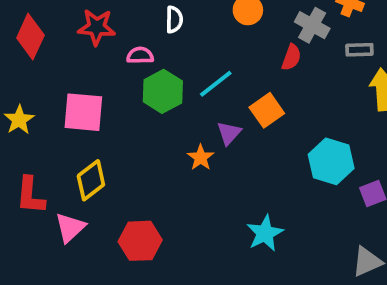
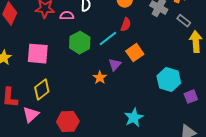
gray rectangle: (359, 50) -> (184, 21), turned 40
pink semicircle: (140, 55) -> (67, 16), moved
red semicircle: (291, 57) -> (126, 25), moved

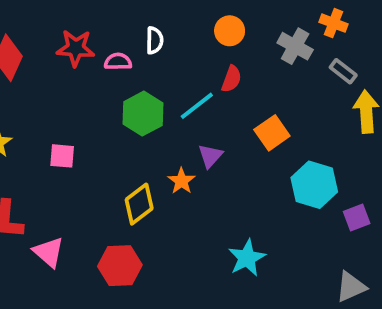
orange square: (135, 53) -> (272, 133), moved
pink square: (38, 54) -> (62, 156), moved, size x0.6
yellow diamond: (42, 90) -> (139, 204), moved
pink triangle: (31, 115) -> (49, 252), turned -36

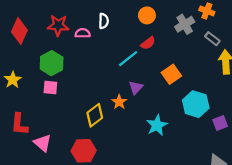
gray cross: (295, 46) -> (185, 24), turned 30
red semicircle: (231, 79) -> (148, 43), turned 32
green hexagon: (143, 114) -> (52, 63), moved
cyan star: (247, 258) -> (157, 125), moved

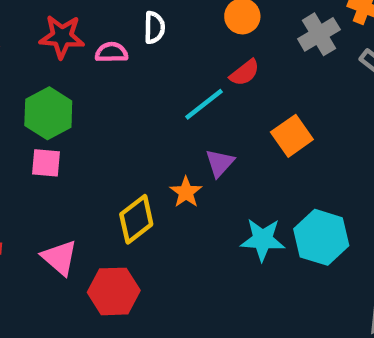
cyan hexagon: (196, 104) -> (321, 237), moved
cyan star: (157, 125) -> (263, 240), turned 30
pink triangle: (43, 143) -> (60, 258), moved

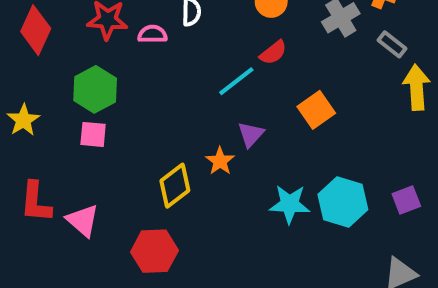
pink triangle: (60, 258) -> (83, 220), moved

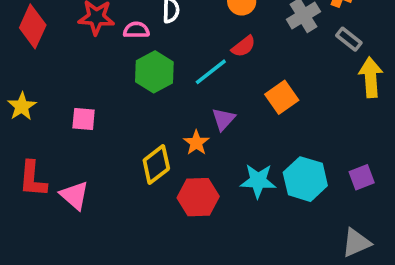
green hexagon: (95, 89) -> (154, 72), moved
red hexagon: (154, 251) -> (198, 197), moved

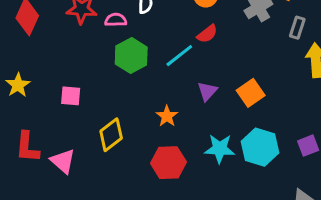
gray rectangle: (349, 39) -> (297, 28), turned 70
orange square: (282, 97) -> (251, 93), moved
purple triangle: (224, 119) -> (207, 91), moved
yellow diamond: (156, 165) -> (111, 135), moved

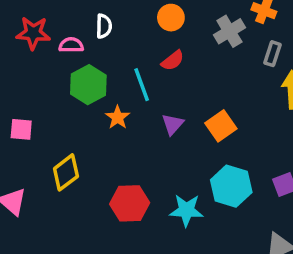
cyan line: (179, 56) -> (142, 85), turned -72
orange star: (167, 116) -> (118, 117), moved
cyan star: (220, 149) -> (186, 210), moved

